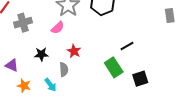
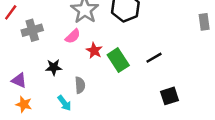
red star: (74, 51) -> (94, 51), moved
green rectangle: (114, 67) -> (118, 60), moved
orange star: (24, 86) -> (24, 104), moved

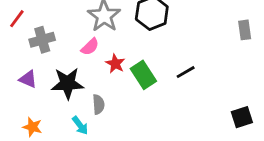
black star: (54, 67) -> (67, 83), size x1.6
purple triangle: (19, 80) -> (28, 79), moved
black square: (169, 96) -> (242, 117), moved

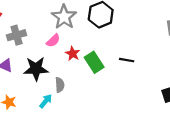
black line: (186, 72) -> (127, 60), turned 40
cyan arrow: (80, 126) -> (46, 101), turned -104

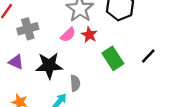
red star: (73, 54) -> (89, 35), moved
black line: (127, 60) -> (148, 56), turned -56

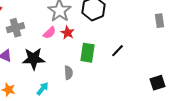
green rectangle: (113, 58) -> (87, 53), turned 42
gray semicircle: (75, 83) -> (68, 73), moved

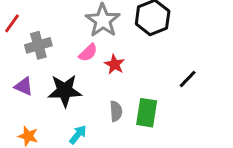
red star: (67, 33) -> (114, 64), moved
green rectangle: (87, 53) -> (147, 113), moved

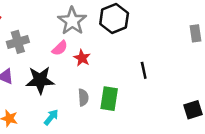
black line: (188, 79) -> (144, 70), turned -56

